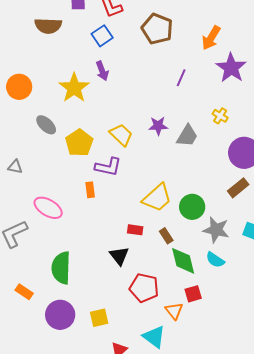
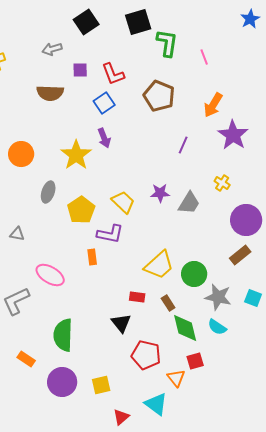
gray ellipse: (46, 125) -> (48, 192), turned 65

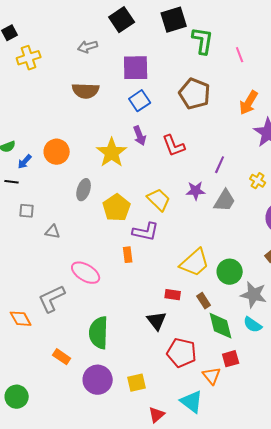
purple square: (80, 70) -> (136, 68), moved, size x1.8
red L-shape: (113, 74) -> (174, 146), moved
purple line: (183, 145) -> (220, 165), moved

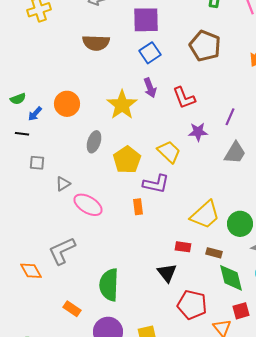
purple star: (196, 191) -> (198, 132), moved
gray triangle: (53, 232) -> (63, 184), turned -42
pink ellipse: (86, 273) -> (88, 205), moved
brown rectangle: (204, 301) -> (214, 253), turned -42

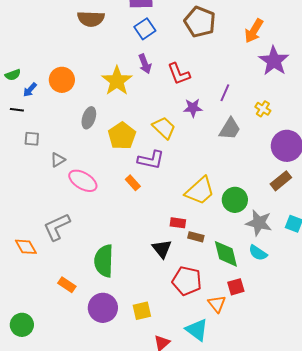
orange rectangle: (138, 207) -> (133, 183), turned -35
brown rectangle: (214, 253) -> (196, 237), moved

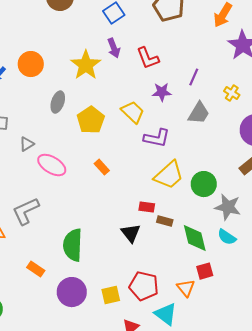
purple L-shape: (151, 160) -> (157, 138), moved
red pentagon: (187, 281) -> (144, 286), moved

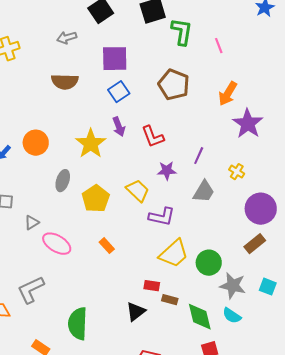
black triangle: (131, 233) -> (136, 312), turned 30

